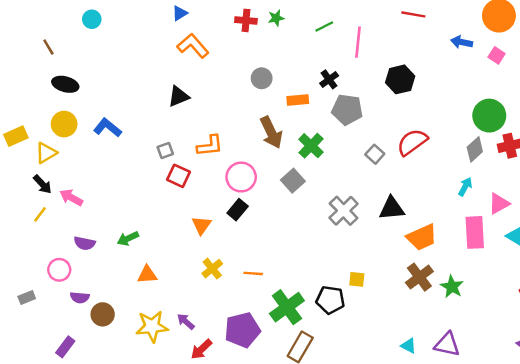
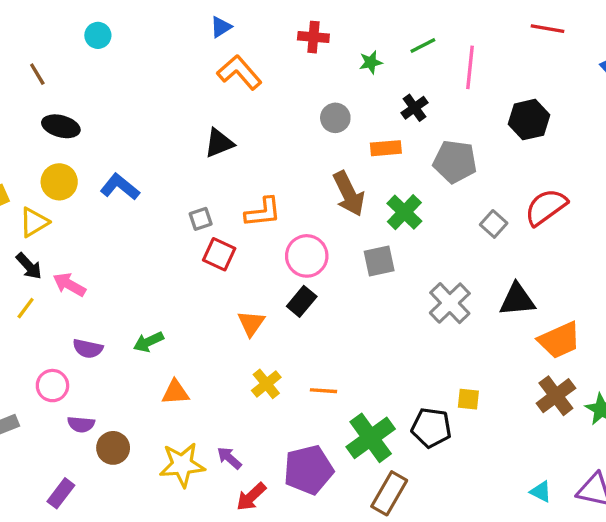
green star: (276, 18) -> (371, 62), moved
black cross: (329, 79) -> (414, 108), moved
gray square: (293, 181) -> (379, 261), turned 30

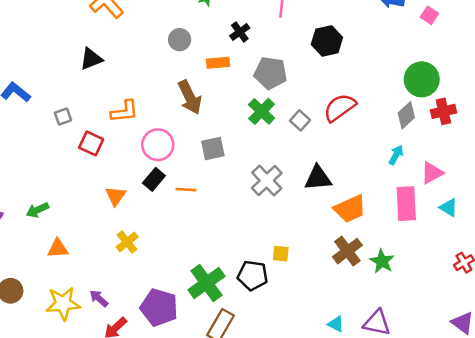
green cross: (404, 212) -> (262, 111), moved
gray square: (201, 219) -> (63, 117), moved
orange line: (324, 391) -> (186, 190), moved
purple pentagon: (308, 470) -> (159, 307), turned 30

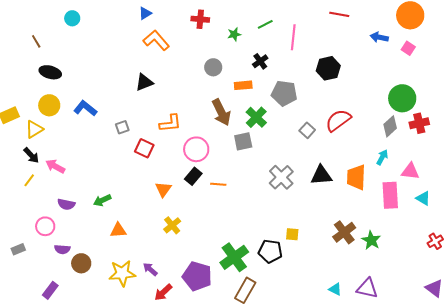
green cross: (262, 111) -> (256, 117), moved
gray square: (213, 149) -> (243, 141), moved
pink triangle: (432, 173) -> (410, 171), turned 36
orange trapezoid: (350, 209) -> (356, 177), moved, turned 116

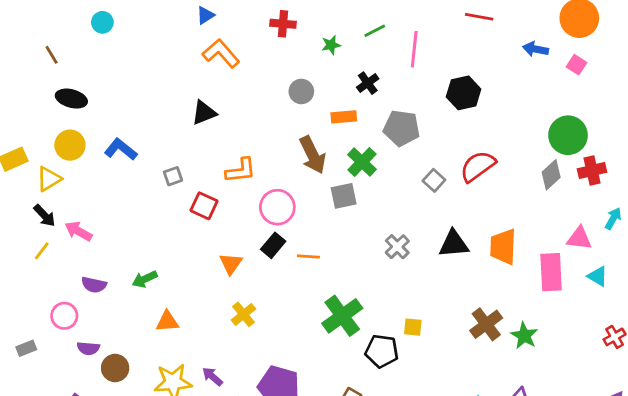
cyan arrow: (382, 157) -> (613, 218), moved
gray cross: (281, 177) -> (397, 247), size x0.7
green cross: (234, 257) -> (342, 316), moved

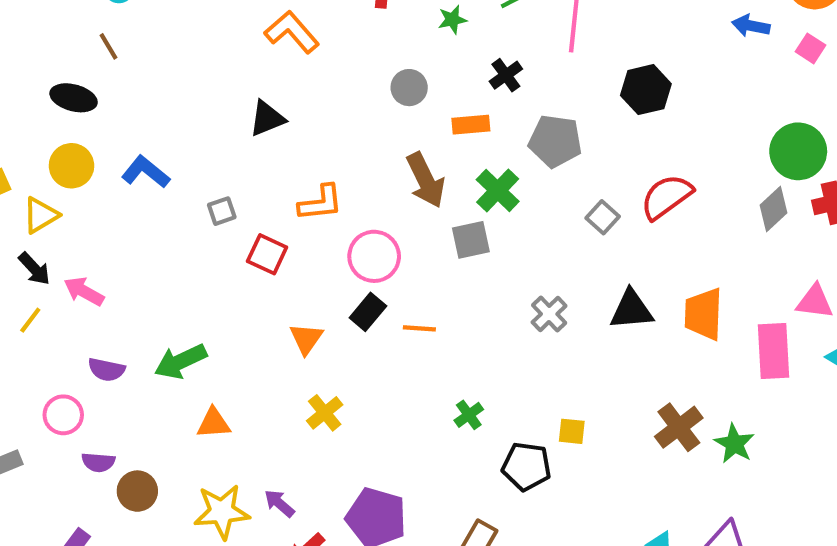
brown line: (52, 55) -> (109, 46), moved
green arrow: (145, 279) -> (181, 361), size x1.4
green cross: (342, 316) -> (469, 415), size x0.5

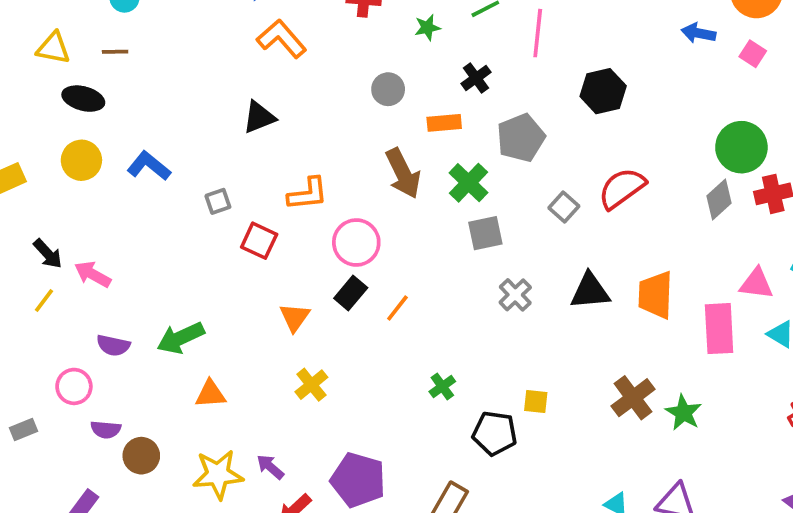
brown line: (109, 46) -> (115, 52), turned -60
gray pentagon: (555, 141) -> (521, 138), turned -30
yellow triangle: (41, 215) -> (53, 48), moved, turned 42
gray square: (471, 240) -> (485, 233), moved
orange line: (419, 328) -> (397, 308), turned -56

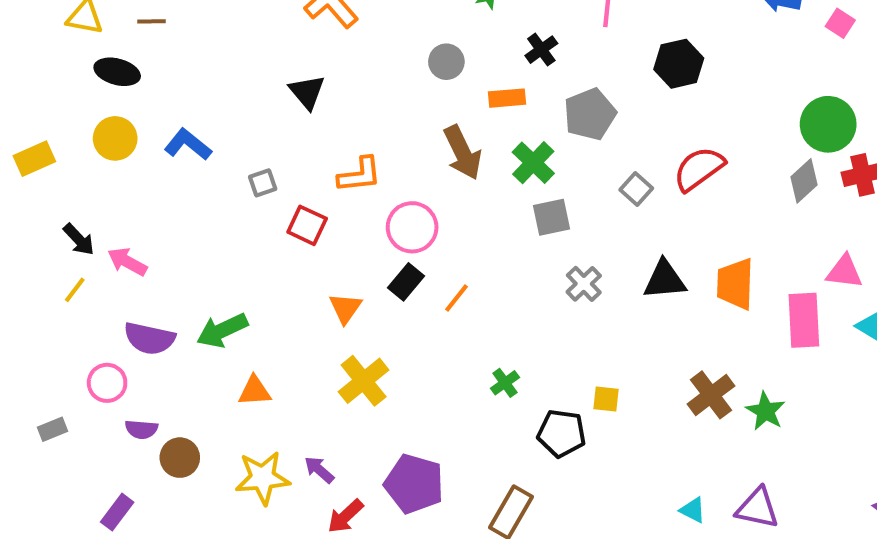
black triangle: (259, 117) -> (307, 92), turned -48
purple semicircle: (113, 345) -> (149, 338), size x1.4
yellow cross: (311, 385) -> (364, 381), size x1.4

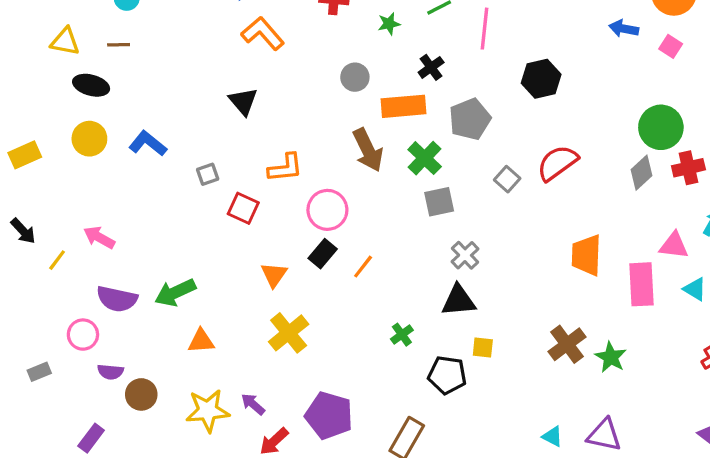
orange rectangle: (507, 98) -> (404, 106), size x1.5
black arrow: (79, 239) -> (23, 231), moved
black triangle: (665, 280) -> (459, 301), moved

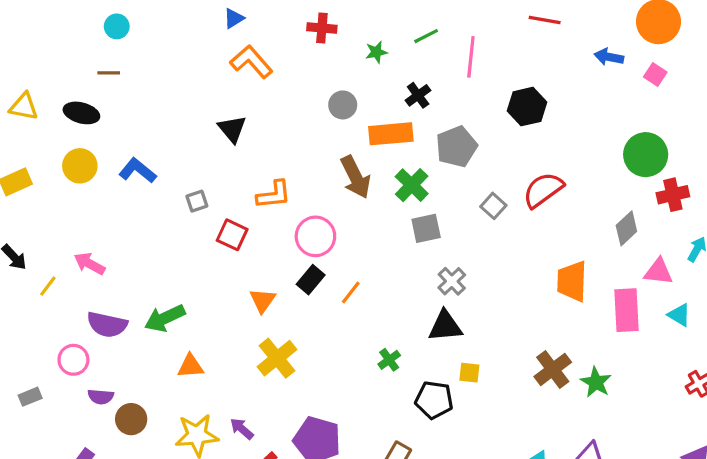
yellow triangle: (65, 42) -> (24, 107), moved
gray diamond: (641, 173) -> (626, 228), moved

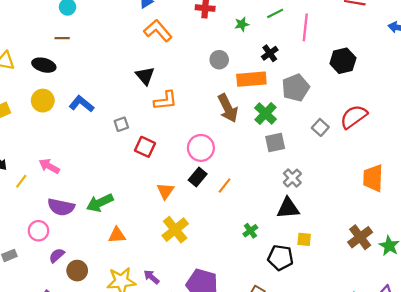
orange L-shape: (274, 195) -> (165, 101), moved
purple semicircle: (101, 397) -> (57, 255), turned 133

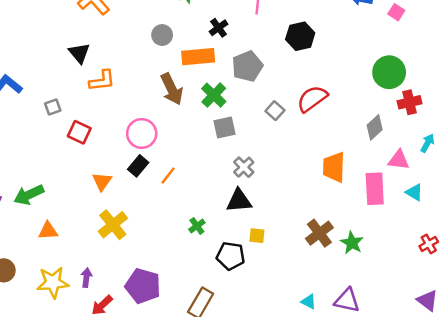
purple arrow: (151, 277) -> (86, 278), turned 56

